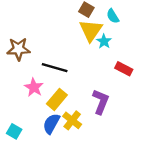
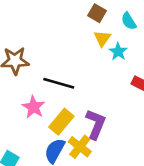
yellow triangle: (91, 30) -> (102, 38), size x0.6
purple L-shape: (101, 102) -> (96, 124), moved

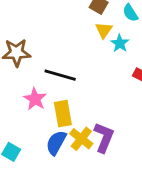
yellow rectangle: (61, 122) -> (63, 114), turned -50
purple L-shape: (96, 124) -> (104, 137), moved

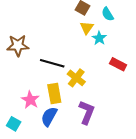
pink star: (35, 99) -> (30, 100), moved
yellow cross: (81, 139) -> (76, 78), moved

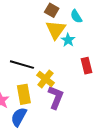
yellow triangle: (87, 28) -> (56, 30), size x1.5
red rectangle: (118, 64) -> (87, 66), turned 49
purple L-shape: (87, 112) -> (56, 97), moved

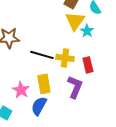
red rectangle: (87, 66) -> (88, 65), moved
yellow cross: (45, 79) -> (65, 58), moved, turned -30

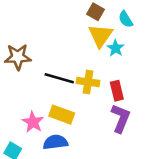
yellow rectangle: (44, 84) -> (62, 115), turned -60
purple L-shape: (75, 87) -> (121, 118), moved
blue semicircle: (39, 106) -> (55, 142), turned 54

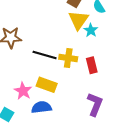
purple L-shape: (121, 118) -> (95, 104), moved

